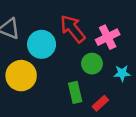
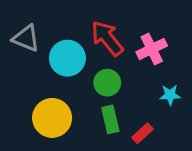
green circle: (92, 64) -> (107, 83), moved
yellow circle: (21, 76) -> (52, 118), moved

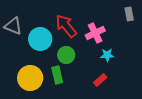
cyan star: (170, 95) -> (107, 55), moved
green rectangle: (110, 119) -> (57, 75), moved
red rectangle: (142, 133) -> (100, 80), moved

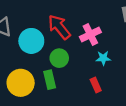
red rectangle: (100, 80) -> (96, 85), turned -72

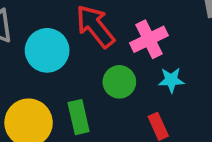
green circle: (59, 58) -> (119, 82), moved

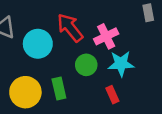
cyan star: (171, 80) -> (121, 64), size x1.5

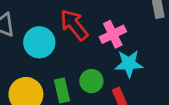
green circle: (86, 65) -> (91, 81), moved

